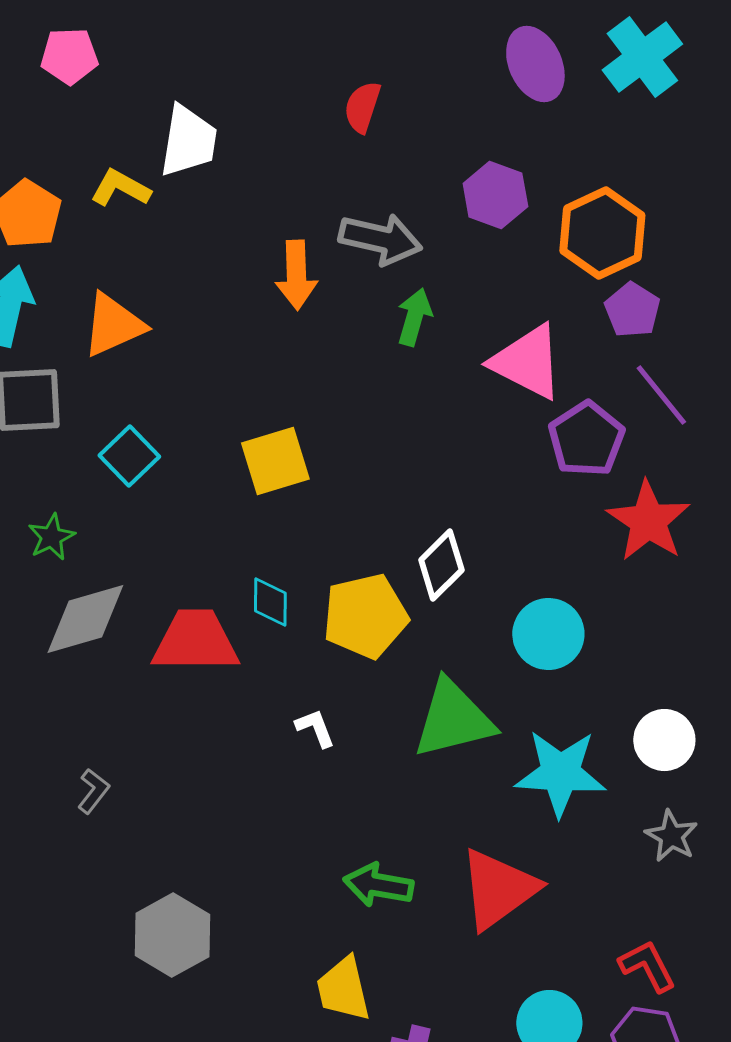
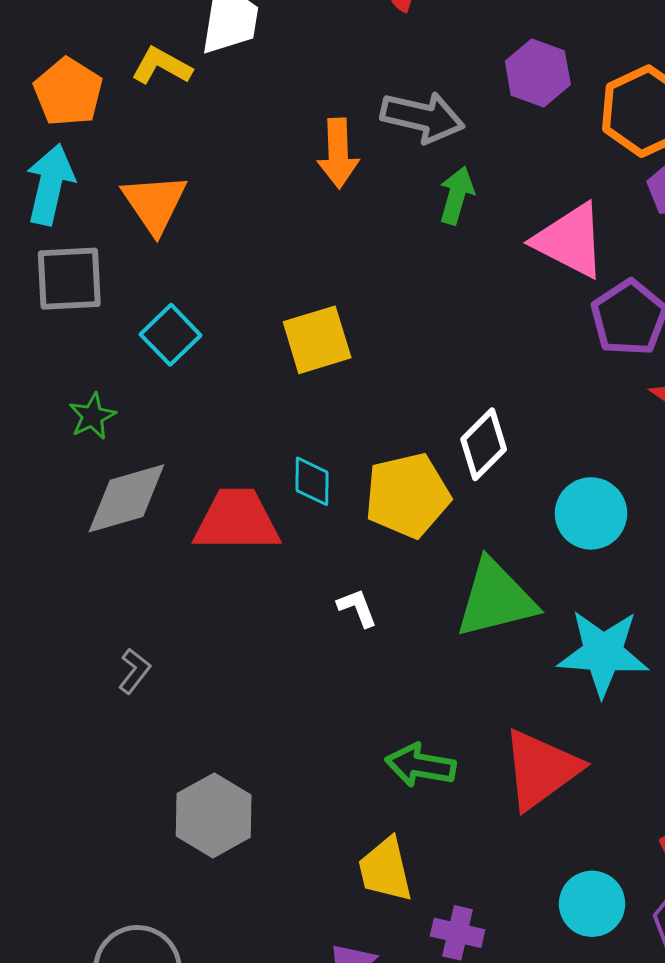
orange triangle: (113, 325) -> (155, 203), turned -40

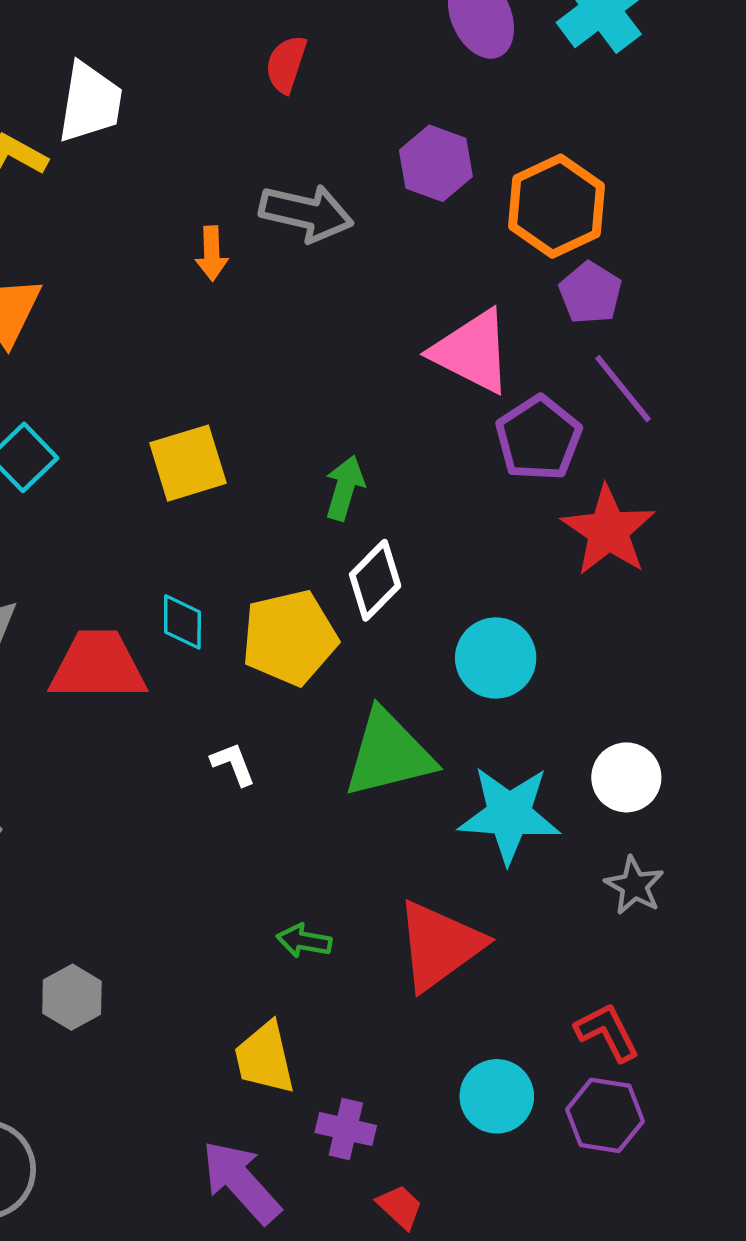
orange arrow: (338, 153) -> (212, 253), size x0.7
green arrow: (457, 195) -> (345, 488), moved
green arrow: (420, 765) -> (304, 941), size x0.7
gray hexagon: (214, 815) -> (72, 997), size x0.7

